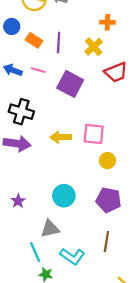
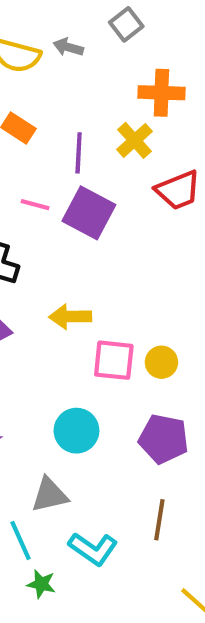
orange cross: (107, 22) -> (161, 93), size x1.5
purple line: (59, 42) -> (79, 153), moved
pink line: (38, 70) -> (35, 205), moved
pink square: (94, 134) -> (114, 360), moved

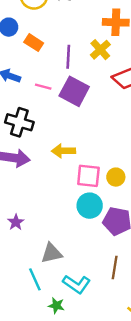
cyan circle: (76, 431) -> (90, 206), moved
green star: (41, 584) -> (56, 306), moved

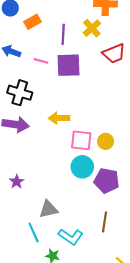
orange rectangle: (34, 43) -> (32, 22), turned -63
purple square: (74, 91) -> (69, 65), turned -30

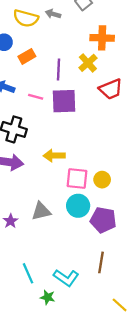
gray triangle: (48, 209) -> (41, 211), moved

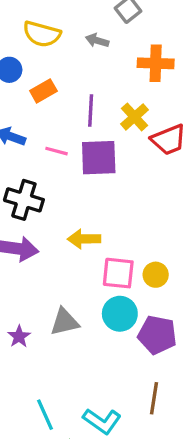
gray arrow: (53, 14) -> (97, 41), moved
yellow cross: (88, 63) -> (134, 117), moved

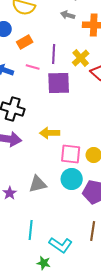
gray arrow: (97, 41) -> (68, 15), moved
pink line: (56, 151) -> (33, 67), moved
cyan line: (45, 415) -> (31, 230), moved, turned 30

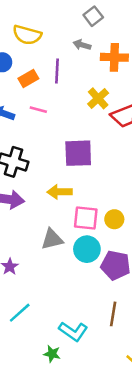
purple line: (54, 54) -> (57, 71), moved
purple square: (59, 83) -> (78, 153), moved
gray triangle: (38, 184) -> (52, 239), moved
cyan line: (31, 230) -> (20, 313), moved, turned 42

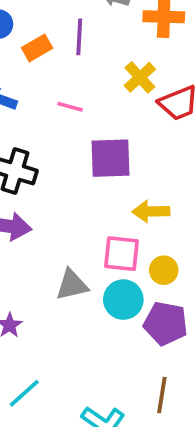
pink line: (38, 110) -> (70, 107), moved
yellow arrow: (60, 192) -> (151, 211), moved
yellow circle: (114, 219) -> (164, 270), moved

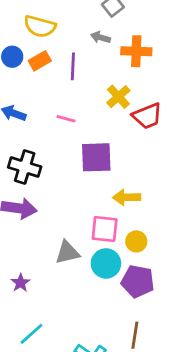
orange rectangle: (37, 48) -> (40, 61), moved

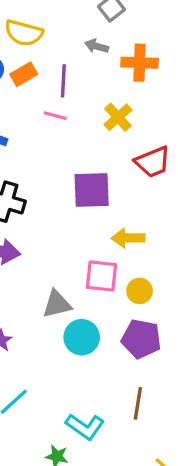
red trapezoid: (147, 116) -> (153, 162), moved
pink line: (66, 119) -> (55, 116), moved
cyan circle: (106, 263) -> (82, 337), moved

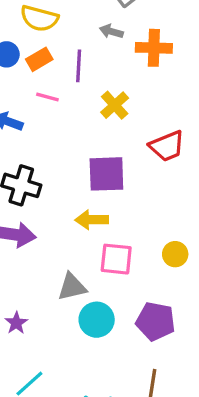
pink line: (55, 116) -> (47, 97), moved
yellow cross: (118, 117) -> (115, 105), moved
yellow arrow: (128, 238) -> (92, 220), moved
yellow circle: (140, 291) -> (175, 254), moved

